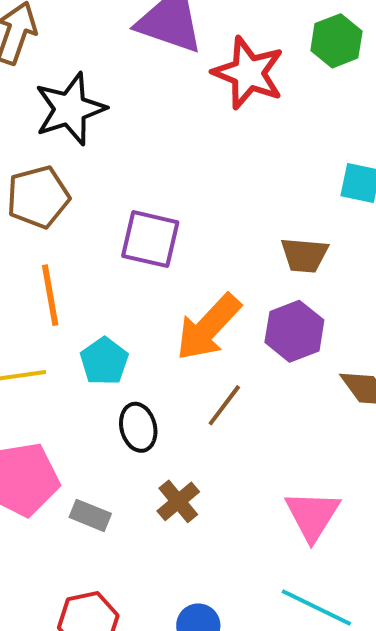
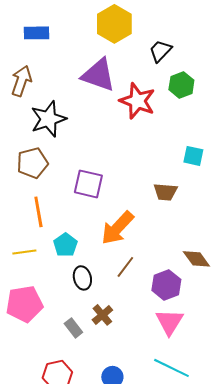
purple hexagon: (294, 331) -> (166, 285), moved
gray rectangle: (90, 515) -> (73, 328), moved, turned 30

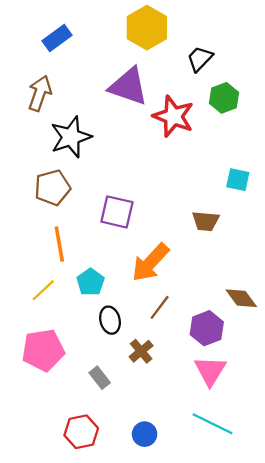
blue rectangle: (36, 33) -> (57, 38), turned -35
yellow line: (24, 252) -> (43, 290), turned -35
brown cross: (102, 315) -> (141, 351), moved

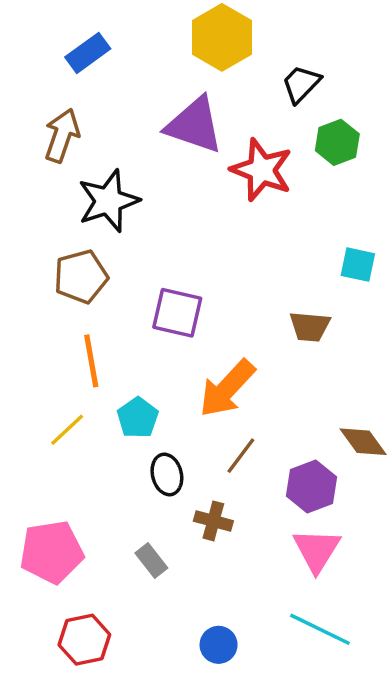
pink pentagon: (43, 350) -> (52, 552), moved
brown cross: (141, 351) -> (213, 521), turned -35
red hexagon: (81, 432) -> (84, 640), moved

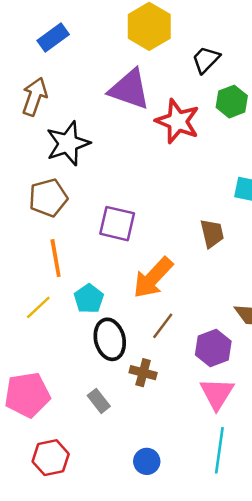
brown trapezoid: (310, 326) -> (212, 233), turned -108
black ellipse: (167, 474) -> (110, 339), size x1.4
cyan line: (320, 629) -> (219, 450), turned 72

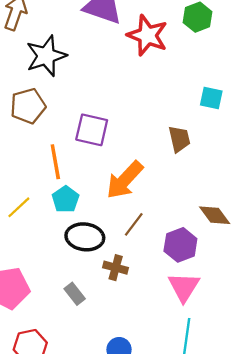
orange line: (56, 258) -> (55, 162), moved
black ellipse: (110, 339) -> (85, 237), turned -69

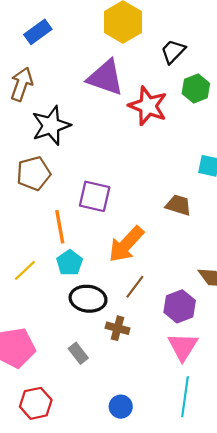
brown trapezoid: (179, 139) -> (178, 205), turned -60

